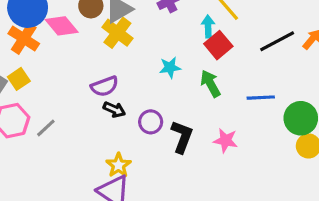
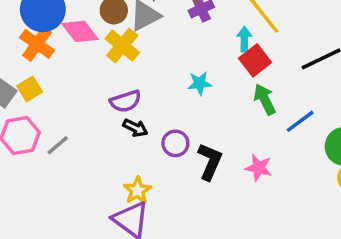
yellow cross: (117, 33) -> (122, 46), moved
green arrow: (210, 84) -> (265, 99), moved
blue line: (261, 98) -> (300, 121), turned -36

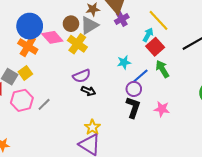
cyan arrow: (244, 39) -> (148, 35), turned 32
blue line: (300, 121) -> (140, 76), moved
purple circle: (175, 143) -> (134, 89), moved

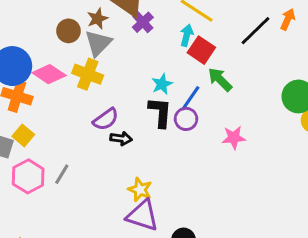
brown circle: (71, 24) -> (68, 31), moved
black L-shape: (133, 107) -> (160, 112), moved

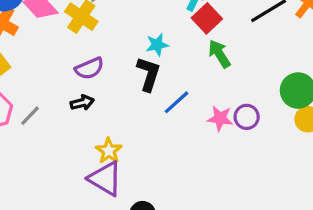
blue line: (190, 98) -> (176, 102), moved
purple circle: (186, 119) -> (247, 117), moved
black arrow: (121, 138) -> (82, 103), moved, turned -35

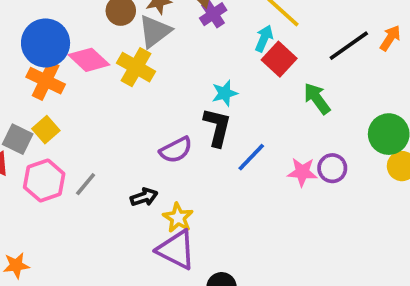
green arrow: (219, 54) -> (317, 99), moved
purple semicircle: (89, 68) -> (176, 150), moved
black arrow: (82, 103) -> (144, 197), moved

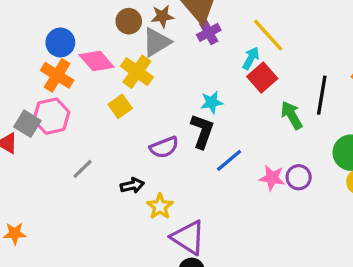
blue circle: (46, 43) -> (60, 42), size x0.7
black line: (349, 46) -> (322, 95), moved, turned -51
yellow square: (46, 130) -> (120, 106), moved
pink hexagon: (44, 180) -> (51, 116), moved
purple triangle: (176, 250) -> (188, 237), moved

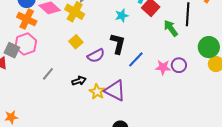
cyan star: (212, 102) -> (122, 16), moved
yellow square: (120, 106) -> (76, 42), moved
purple triangle: (188, 237) -> (115, 91), moved

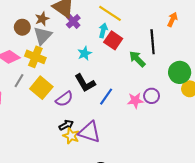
yellow square: (76, 42) -> (41, 88), size x1.5
black L-shape: (118, 44) -> (85, 83), turned 145
gray line: (48, 74) -> (19, 81), moved
black arrow: (79, 81) -> (66, 125), moved

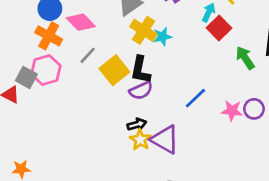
cyan star: (85, 53) -> (162, 37), moved
yellow cross: (35, 57) -> (143, 30), moved
black L-shape: (85, 83) -> (140, 70), moved, turned 30

